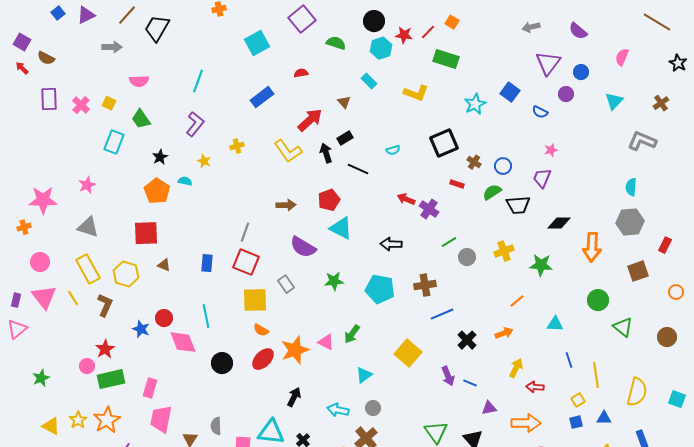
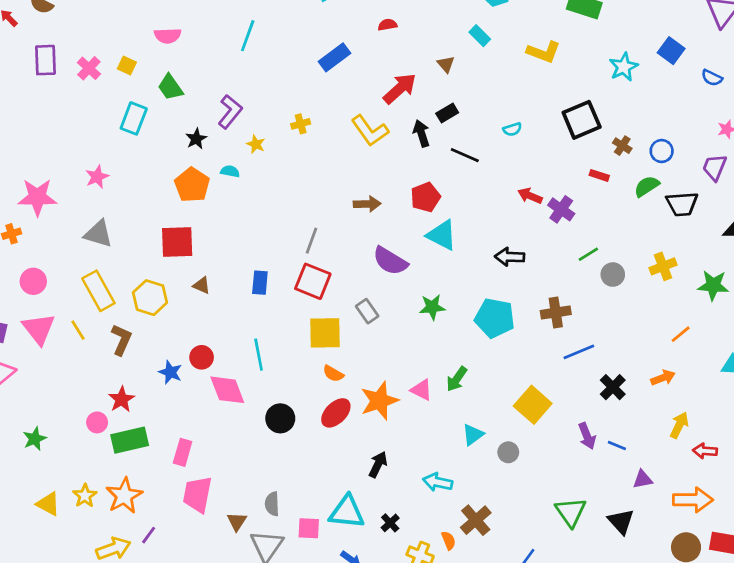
purple L-shape: (195, 124) -> (230, 112), moved
gray circle: (373, 408) -> (508, 452), moved

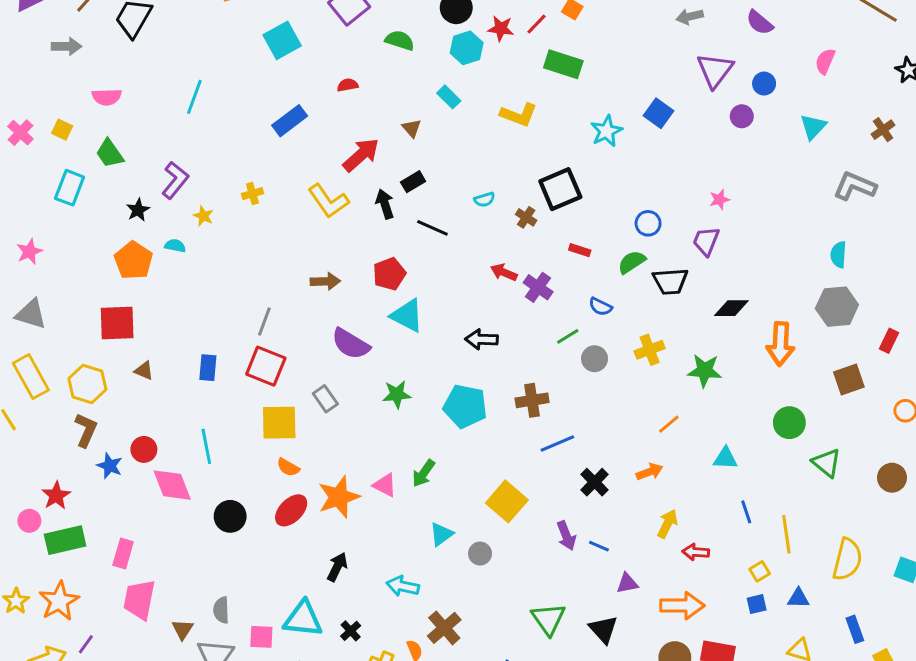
blue semicircle: (712, 78) -> (600, 307), moved
brown cross: (622, 146) -> (526, 217), moved
brown L-shape: (121, 340) -> (86, 430), moved

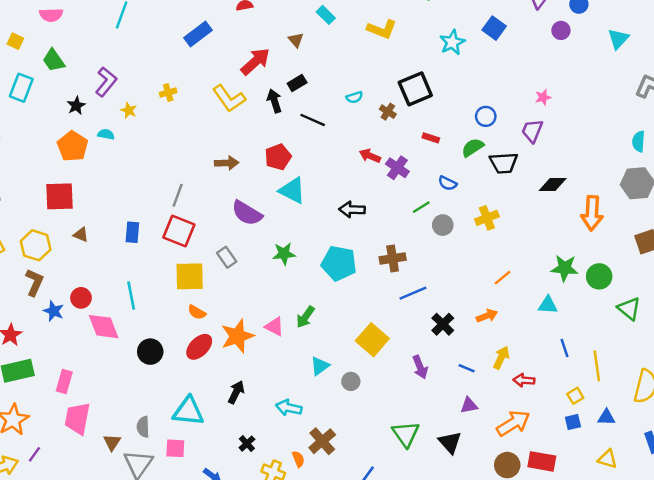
green star: (705, 371) -> (565, 268), moved
blue line: (599, 546) -> (467, 368), moved
orange arrow: (682, 606) -> (513, 423), turned -32
cyan triangle: (303, 619) -> (188, 411), moved

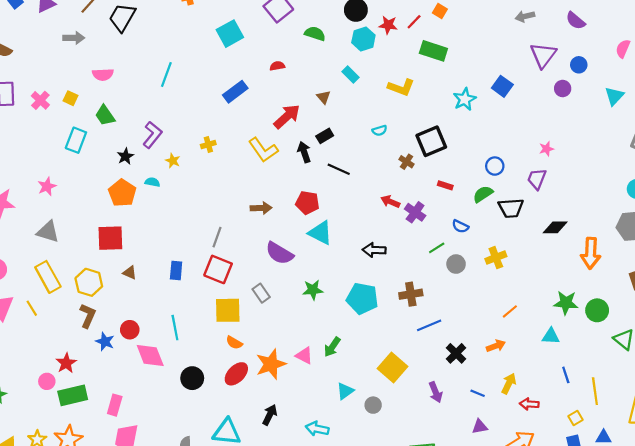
cyan semicircle: (354, 97) -> (380, 130), moved
red pentagon: (278, 157) -> (307, 203), turned 30

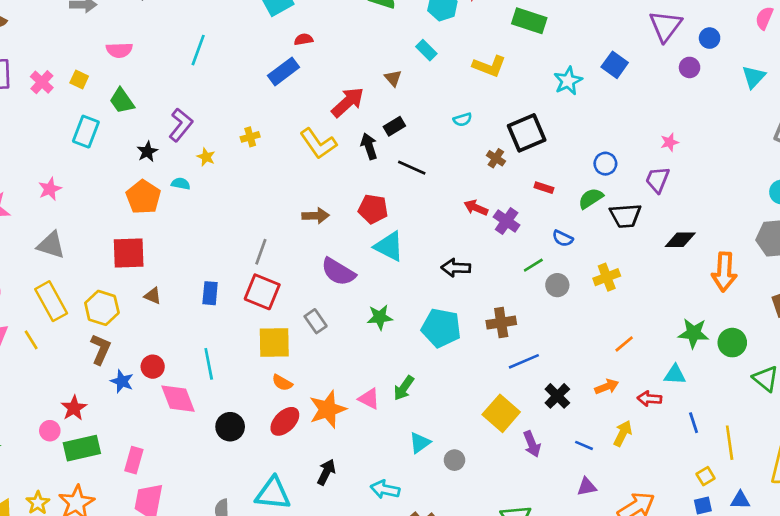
red semicircle: (277, 66) -> (304, 39), moved
yellow square: (392, 367) -> (501, 413), moved
red arrow: (529, 404) -> (649, 399), moved

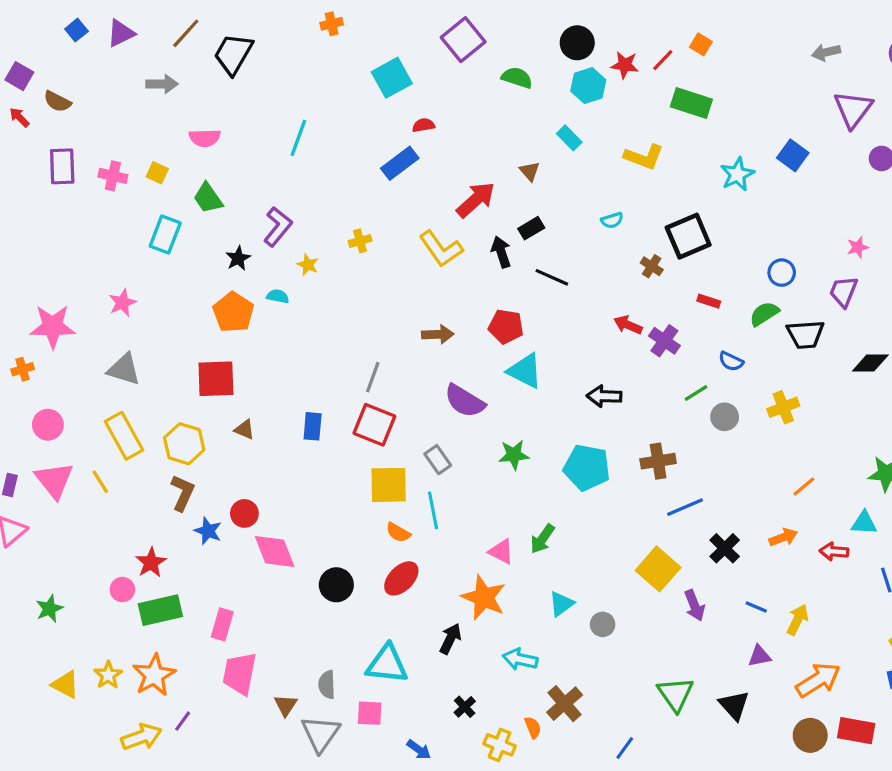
pink cross: (42, 82) -> (113, 176), turned -30
cyan line: (209, 364) -> (433, 510), moved
orange star: (328, 409) -> (484, 597), moved, turned -30
yellow arrow: (623, 433) -> (798, 620), moved

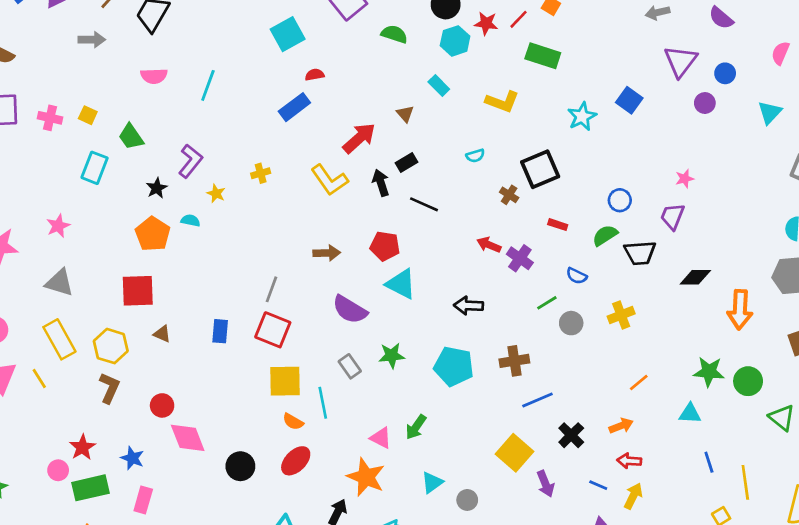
pink semicircle: (205, 138) -> (154, 76), moved
gray rectangle: (438, 460) -> (350, 366), moved
blue star: (208, 531) -> (132, 458), moved
red arrow: (834, 552) -> (629, 461), moved

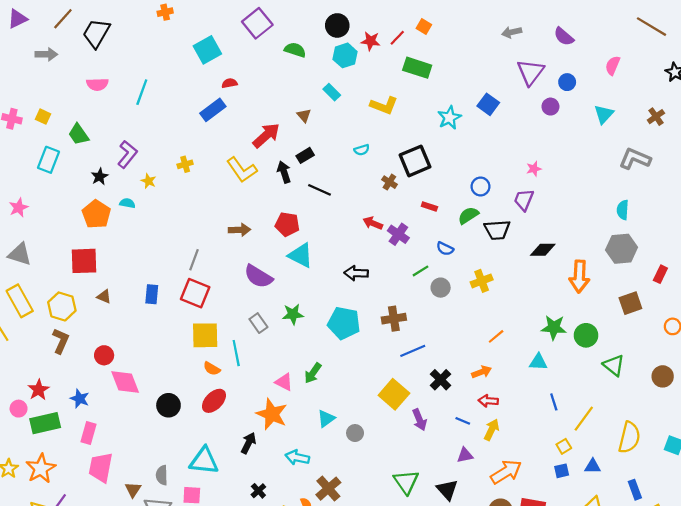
yellow line: (745, 482) -> (584, 419), turned 44

